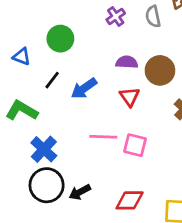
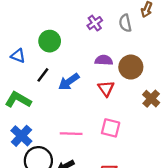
pink line: (103, 137) -> (71, 134), moved
blue cross: (44, 149) -> (21, 136), moved

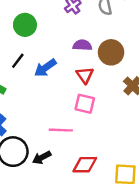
pink square: (111, 128) -> (85, 104), moved
pink line: (71, 134) -> (61, 130), moved

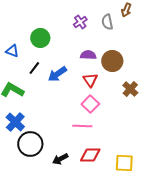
pink square: (85, 104) -> (90, 104), turned 30
pink line: (61, 130) -> (82, 126), moved
black arrow: (42, 158) -> (60, 159), moved

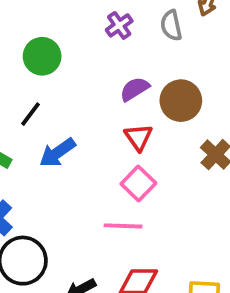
purple semicircle: (88, 55) -> (135, 89), turned -35
blue arrow: (57, 74) -> (57, 153), moved

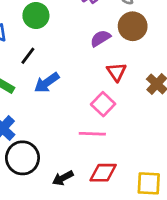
brown circle: (181, 101) -> (133, 26), moved
red triangle: (138, 137) -> (117, 72), moved

